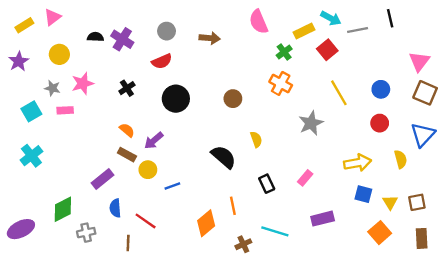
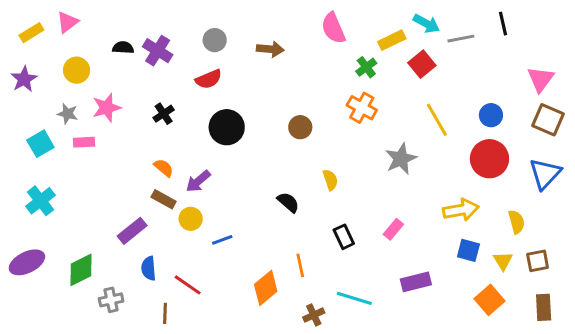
red circle: (380, 123) -> (489, 159), size x1.6
black semicircle: (224, 157) -> (288, 202), size x0.7
yellow semicircle: (401, 159) -> (517, 222), moved
purple ellipse: (21, 229) -> (27, 262), moved

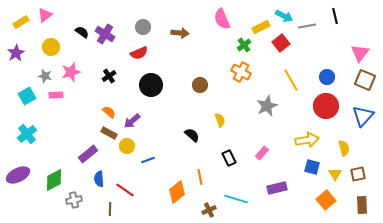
black semicircle: (123, 48) -> (82, 32), turned 32

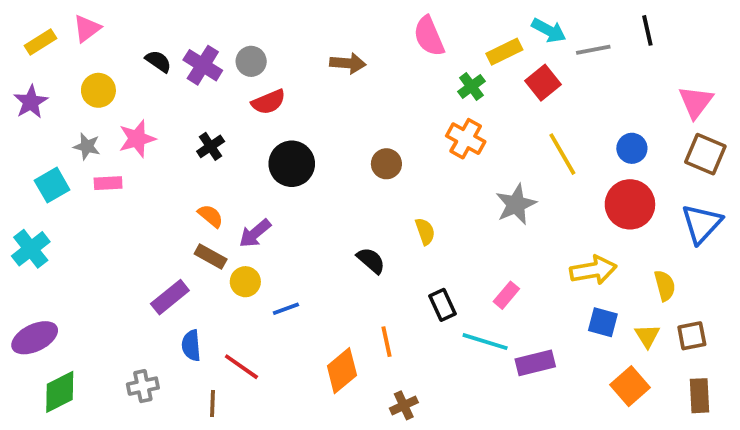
gray circle: (143, 27) -> (251, 61), moved
cyan cross: (27, 134) -> (31, 249), moved
green diamond: (54, 180) -> (60, 392), moved
cyan line: (236, 199) -> (485, 342), moved

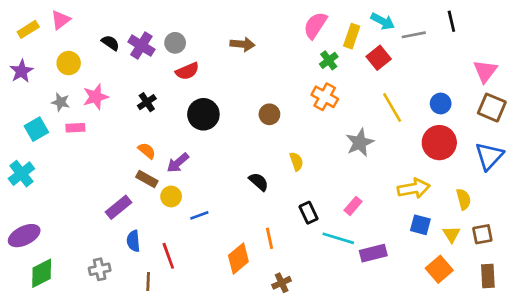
pink semicircle: (429, 36) -> (315, 25), moved, turned 56
yellow rectangle: (504, 52) -> (352, 36), turned -45
red line: (241, 367) -> (168, 256), turned 35

